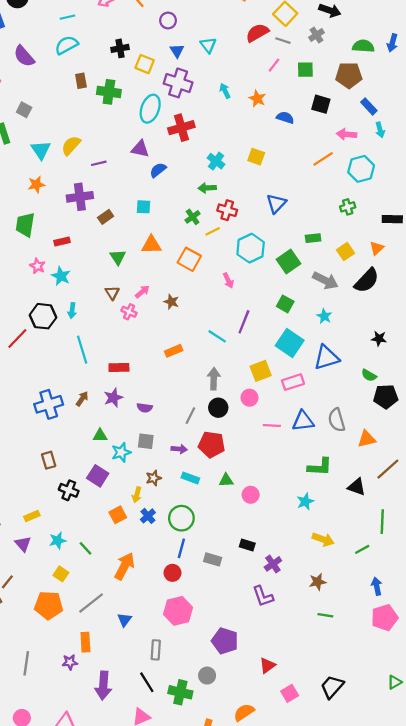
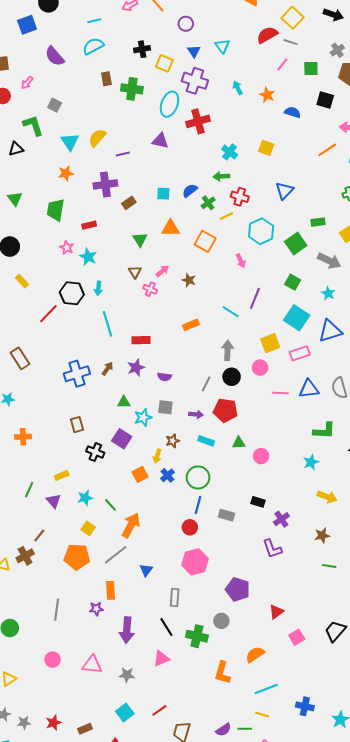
gray cross: (316, 35) -> (337, 50), moved
blue semicircle: (158, 170) -> (190, 191), moved
orange arrow: (125, 566) -> (131, 525), moved

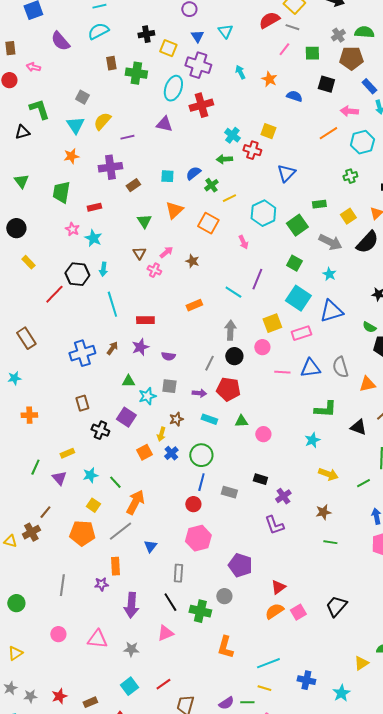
pink arrow: (27, 83) -> (33, 67), turned 64
gray square: (55, 105) -> (82, 97), moved
red cross: (240, 197) -> (252, 150), moved
orange triangle: (171, 228) -> (174, 210), turned -42
orange semicircle: (255, 654) -> (274, 611), moved

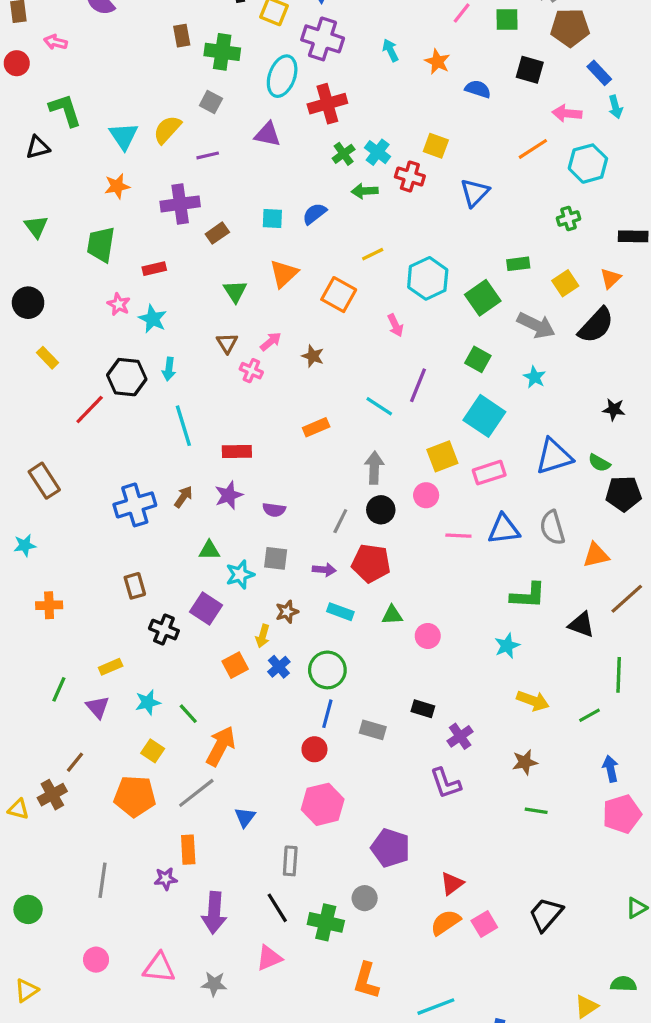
gray square: (82, 97) -> (211, 102), moved
blue triangle: (286, 173) -> (475, 193), moved
green cross: (211, 185) -> (344, 154), moved
blue triangle: (331, 311) -> (554, 456), moved

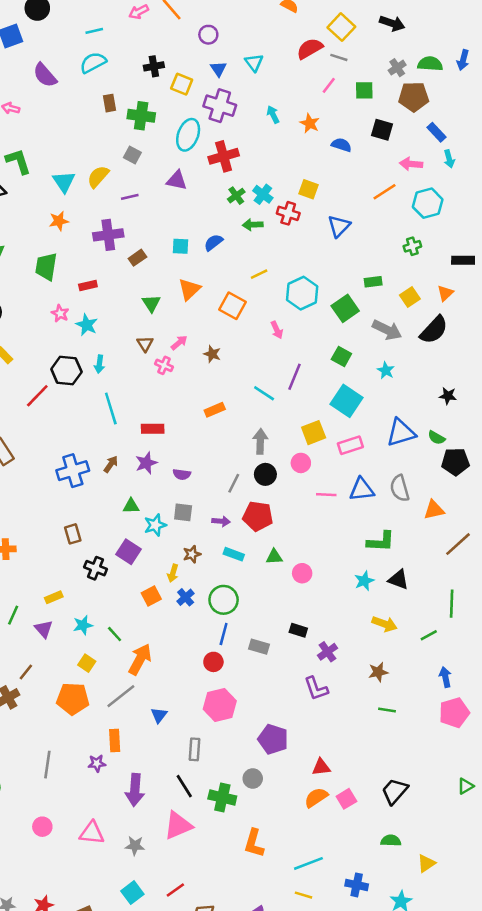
black triangle: (581, 625) -> (398, 580), moved
red triangle: (452, 884) -> (321, 767), turned 30
pink triangle: (269, 958) -> (178, 825), size x1.4
green semicircle: (624, 984) -> (391, 841), moved

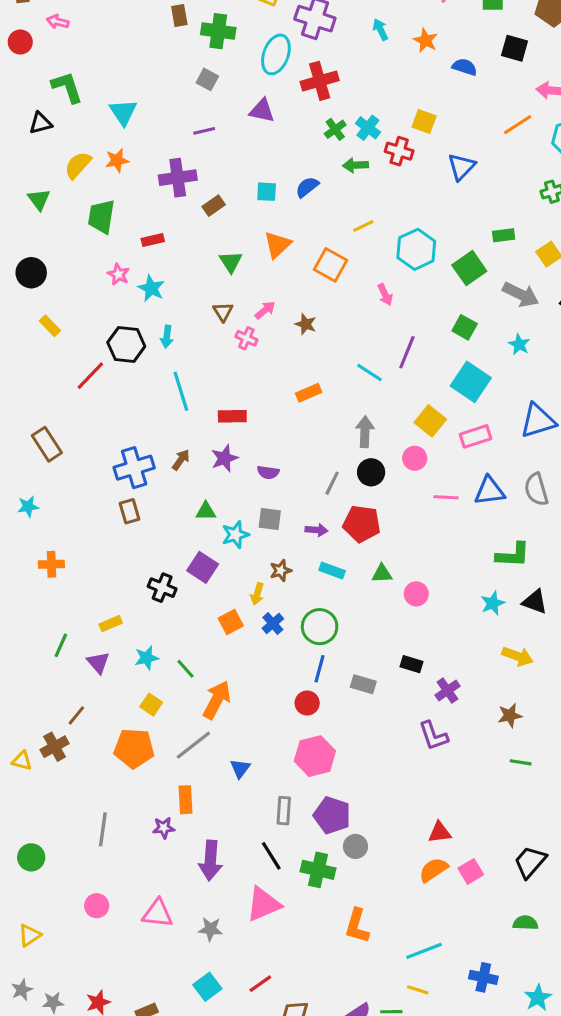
yellow semicircle: (98, 177) -> (78, 165), moved
yellow square: (314, 433) -> (430, 421), turned -30
brown rectangle: (73, 534) -> (129, 511), moved
purple pentagon: (273, 739) -> (332, 815), moved

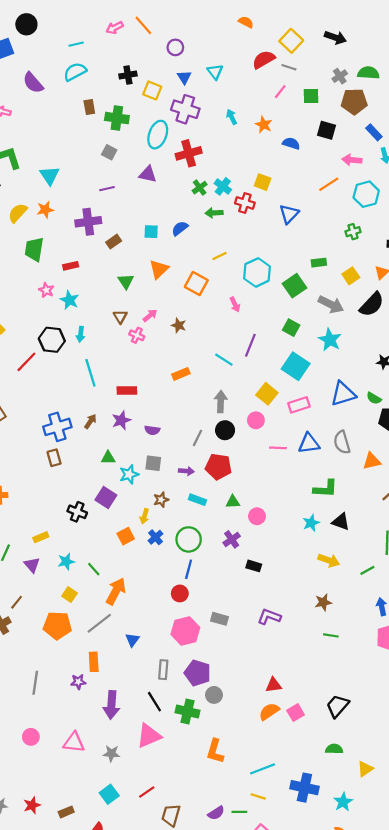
cyan star: (519, 344) -> (330, 340), size x1.5
gray rectangle: (363, 684) -> (219, 619), moved
purple cross: (447, 691) -> (232, 539), moved
purple L-shape: (433, 736) -> (269, 617), turned 130
blue cross: (483, 977) -> (304, 788), size x1.4

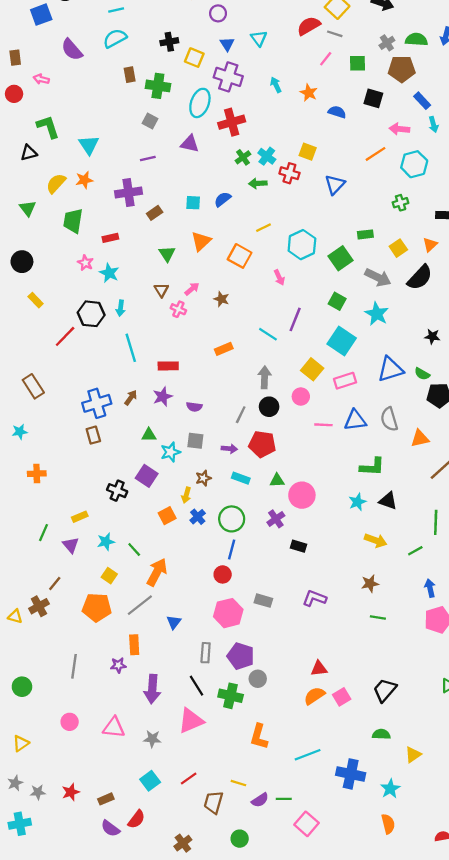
pink circle: (257, 516) -> (302, 495), size x1.5
yellow line: (258, 796) -> (238, 783), moved

